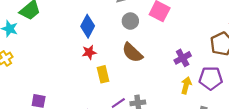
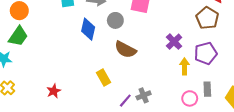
blue diamond: (88, 26) -> (88, 29), moved
red star: (89, 52) -> (54, 91), moved

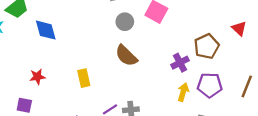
brown pentagon: (207, 18) -> (207, 46), moved
blue diamond: (88, 29) -> (46, 30), moved, turned -45
yellow rectangle: (103, 78) -> (84, 78), moved

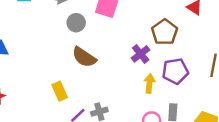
yellow rectangle: (84, 78) -> (60, 91), moved

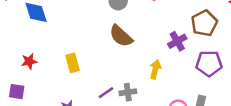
yellow arrow: (149, 83) -> (155, 69), moved
yellow rectangle: (60, 91) -> (73, 63), moved

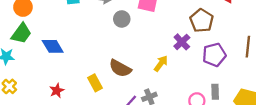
brown semicircle: (121, 36) -> (120, 68), moved
yellow arrow: (155, 69) -> (161, 64), moved, turned 35

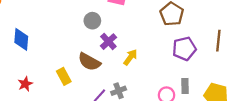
gray circle: (122, 19) -> (92, 21), moved
purple cross: (182, 42) -> (108, 42), moved
blue diamond: (53, 46) -> (21, 39), turned 35

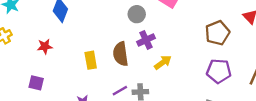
brown semicircle: (89, 62) -> (121, 54), turned 35
red star: (25, 84) -> (45, 46), moved

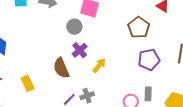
gray circle: (137, 14) -> (74, 27), moved
yellow rectangle: (91, 60) -> (28, 83), moved

